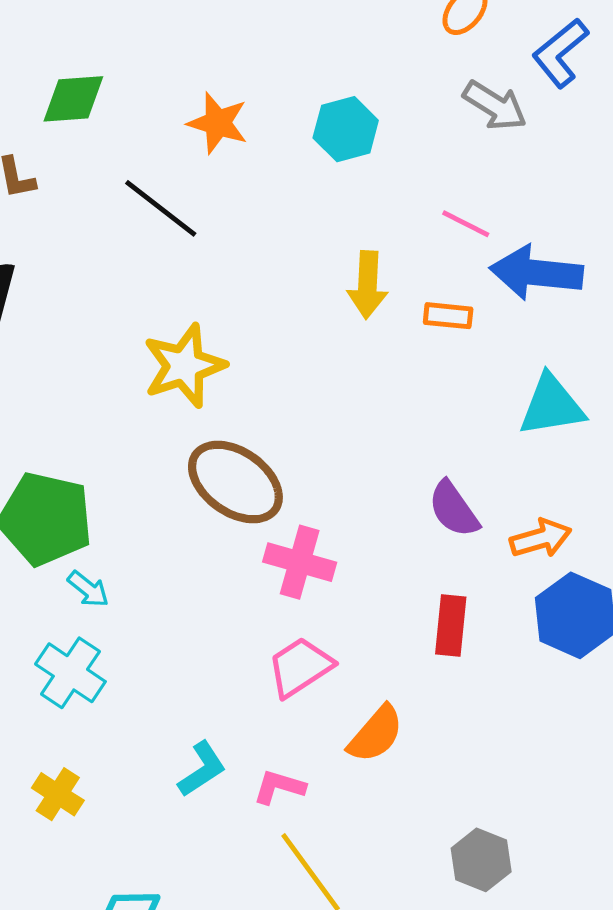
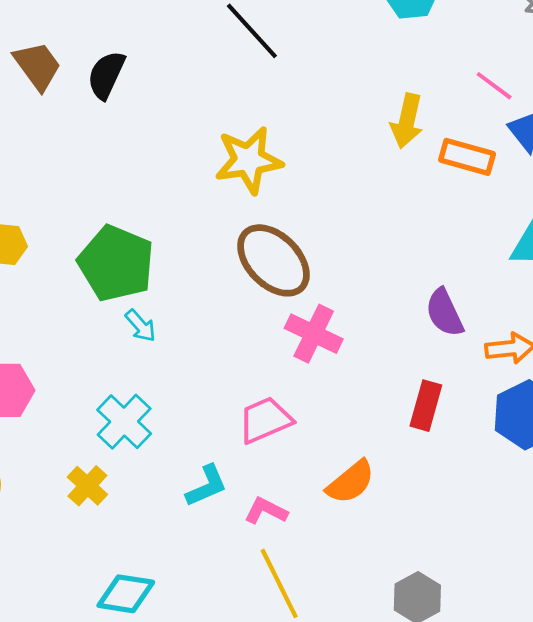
orange rectangle: (448, 316) -> (467, 157), size x1.4
pink trapezoid: (300, 667) -> (265, 420), moved
cyan cross: (70, 673) -> (124, 422), moved

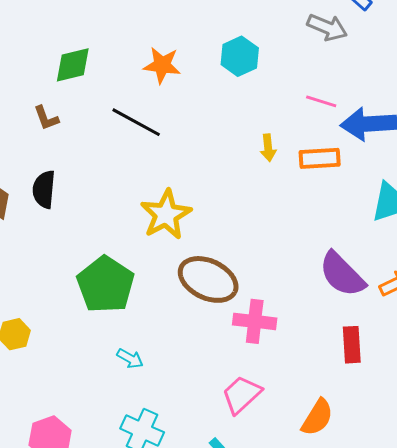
yellow arrow: (407, 121) -> (268, 148), size x0.7
green pentagon: (116, 263) -> (105, 284), moved, turned 30
purple semicircle: (444, 313) -> (342, 274), size x1.4

